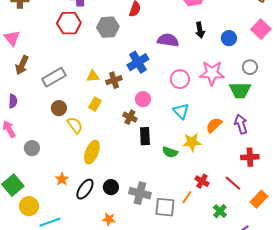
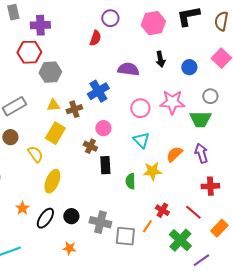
gray hexagon: (108, 27) -> (50, 72), moved
yellow rectangle: (95, 104) -> (55, 133), size x1.5
brown circle: (59, 108) -> (10, 137), moved
green semicircle: (170, 152) -> (130, 181), turned 70
green cross: (220, 211) -> (180, 240), size x1.6

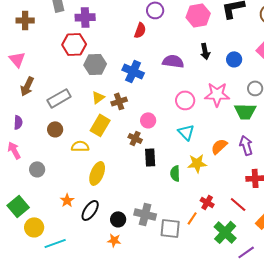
blue cross: (98, 91) -> (133, 71), moved, turned -35
yellow triangle: (53, 105) -> (98, 97), turned -32
yellow semicircle: (35, 154) -> (80, 146), turned -54
black circle: (71, 216) -> (118, 219), moved

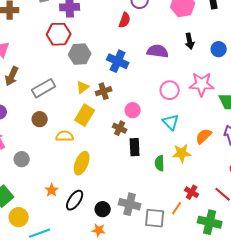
green cross: (225, 232) -> (210, 222), turned -30

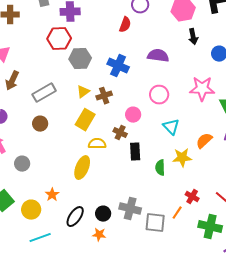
black arrow: (190, 41) -> (193, 37), moved
pink circle: (170, 90) -> (159, 95), moved
yellow semicircle: (65, 136) -> (97, 144), moved
black ellipse: (75, 200) -> (75, 217), moved
yellow circle: (19, 217) -> (31, 210), moved

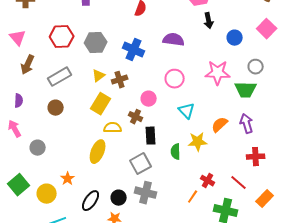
red hexagon: (59, 39) -> (62, 37), moved
gray square: (155, 223) -> (141, 164), moved, turned -35

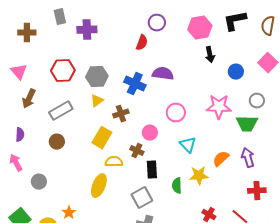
purple semicircle: (174, 40) -> (163, 74), moved
yellow triangle: (99, 76) -> (97, 101), moved

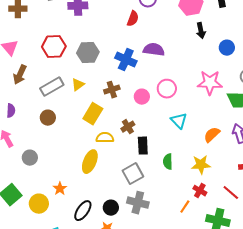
yellow triangle: (97, 101) -> (78, 85), moved
pink circle: (150, 133) -> (142, 97), moved
brown cross: (137, 151) -> (128, 127), turned 32
yellow star: (199, 176) -> (201, 165), moved

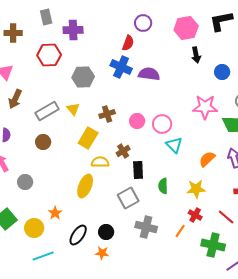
red hexagon: (54, 47) -> (49, 55), moved
blue cross: (126, 60) -> (121, 67), moved
yellow triangle: (78, 85) -> (73, 109), turned -32
pink circle: (167, 89) -> (162, 124), moved
gray cross: (138, 203) -> (146, 227), moved

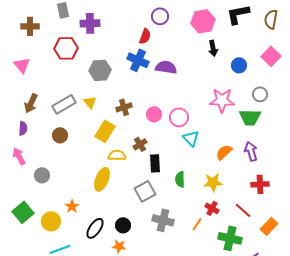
brown arrow: (15, 99) -> (31, 103), moved

